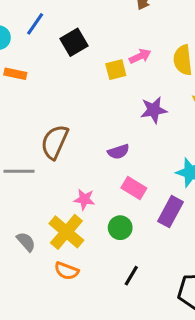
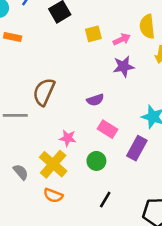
pink arrow: (140, 56) -> (122, 39), moved

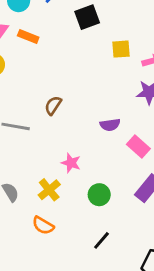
brown semicircle: (44, 92) -> (53, 105), size x0.6
pink rectangle: (107, 129) -> (138, 147), moved
yellow cross: (53, 164) -> (49, 190), size x0.7

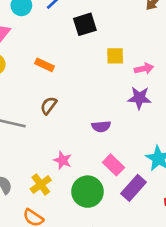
orange rectangle: (28, 36) -> (44, 65), moved
pink rectangle: (138, 147) -> (113, 165), moved
green circle: (99, 195) -> (88, 192), size x1.5

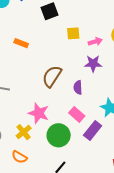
brown semicircle: (49, 106) -> (52, 76), moved, size x1.6
purple semicircle: (101, 126) -> (78, 87), moved, turned 96
pink star: (63, 160) -> (39, 113), size x1.5

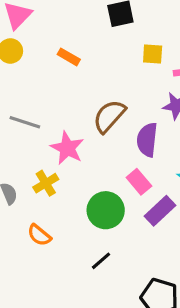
purple semicircle: (78, 87) -> (147, 140), size x1.5
pink star: (39, 113) -> (67, 148), moved
yellow cross: (24, 132) -> (46, 183), moved

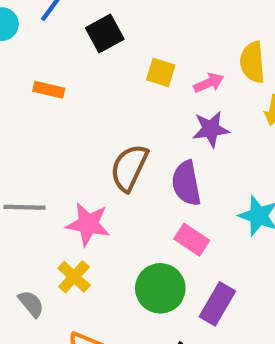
yellow square: (153, 54) -> (161, 72), turned 30
orange rectangle: (69, 57) -> (49, 90), moved
purple rectangle: (160, 211) -> (217, 304), moved

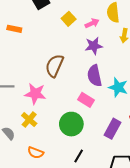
yellow square: (161, 72) -> (69, 19), turned 32
purple semicircle: (186, 183) -> (94, 76), moved
purple rectangle: (217, 304) -> (112, 129), moved

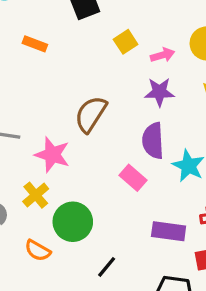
green circle: (71, 124) -> (73, 222), moved
purple rectangle: (112, 129) -> (169, 231), turned 60

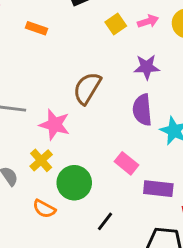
pink arrow: (163, 55) -> (148, 21), moved
pink rectangle: (133, 178) -> (126, 163), moved

